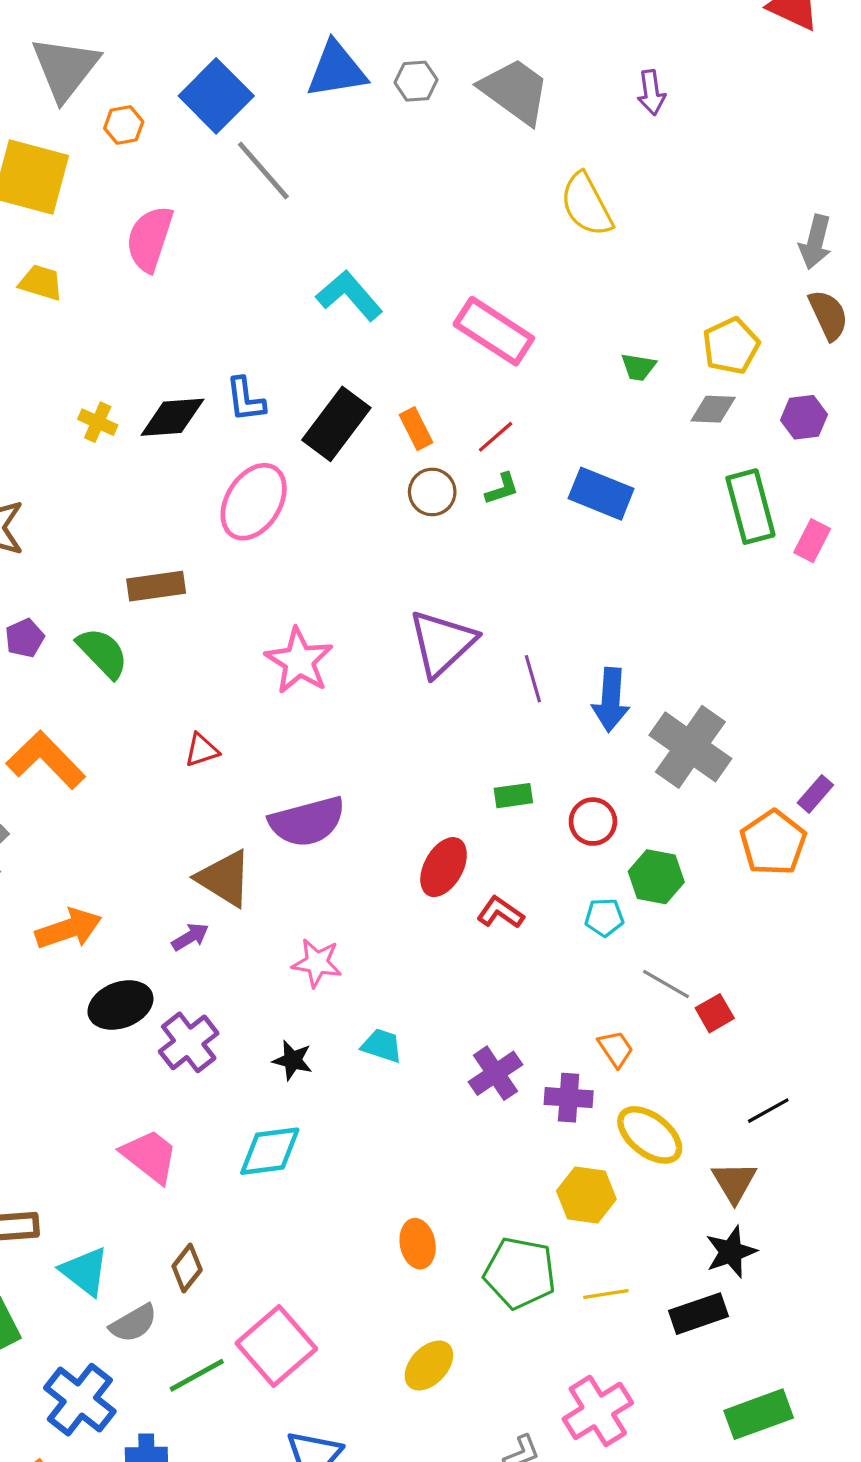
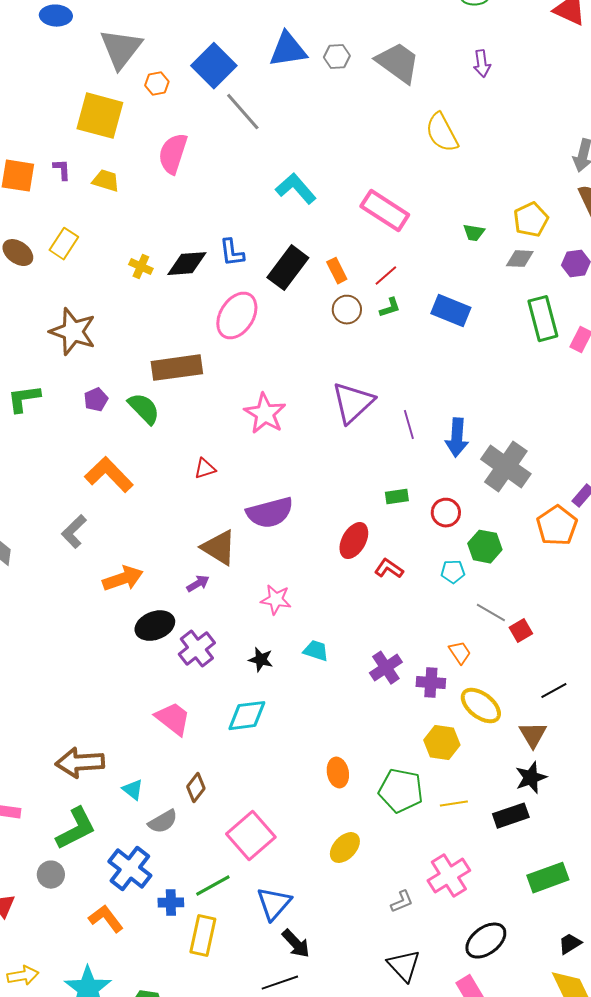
brown rectangle: (156, 586) -> (177, 368), size x1.4
cyan triangle: (85, 1271) -> (133, 790), size x0.7
green line: (197, 1375) -> (213, 886), moved

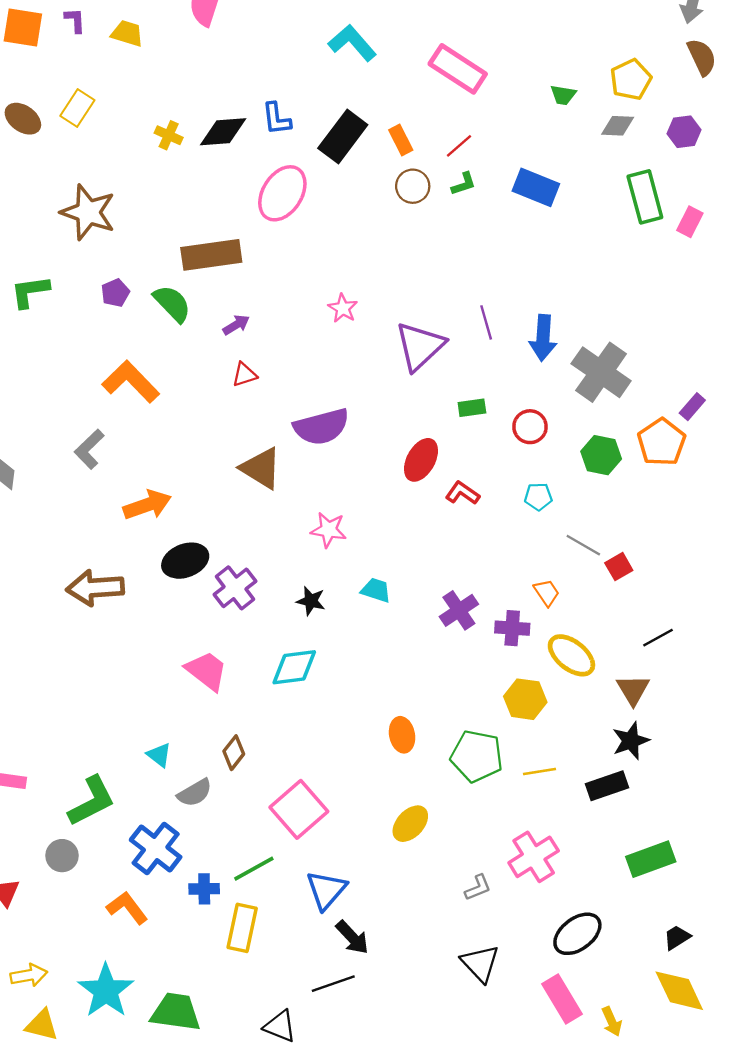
purple triangle: (353, 403) -> (420, 346), moved
pink star: (265, 414) -> (343, 308), moved, size x0.6
green hexagon: (485, 547) -> (601, 455), moved
purple arrow: (198, 584) -> (236, 325), moved
brown arrow: (80, 763) -> (95, 588), moved

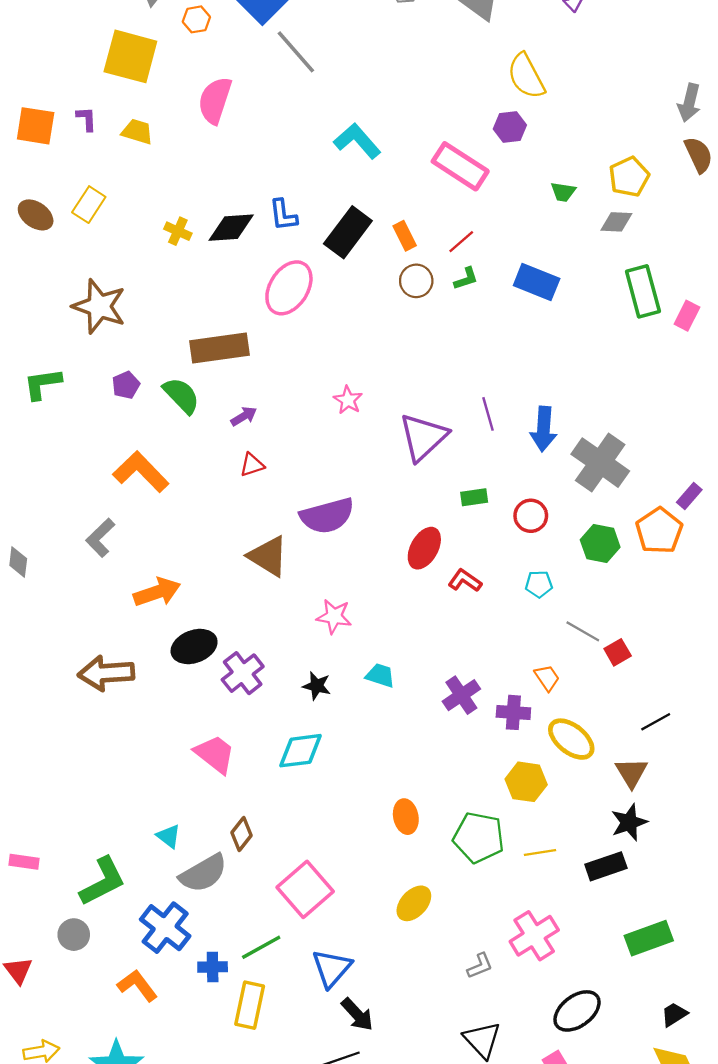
purple hexagon: (684, 132) -> (510, 127), moved
gray semicircle: (195, 793) -> (203, 873), size x1.4

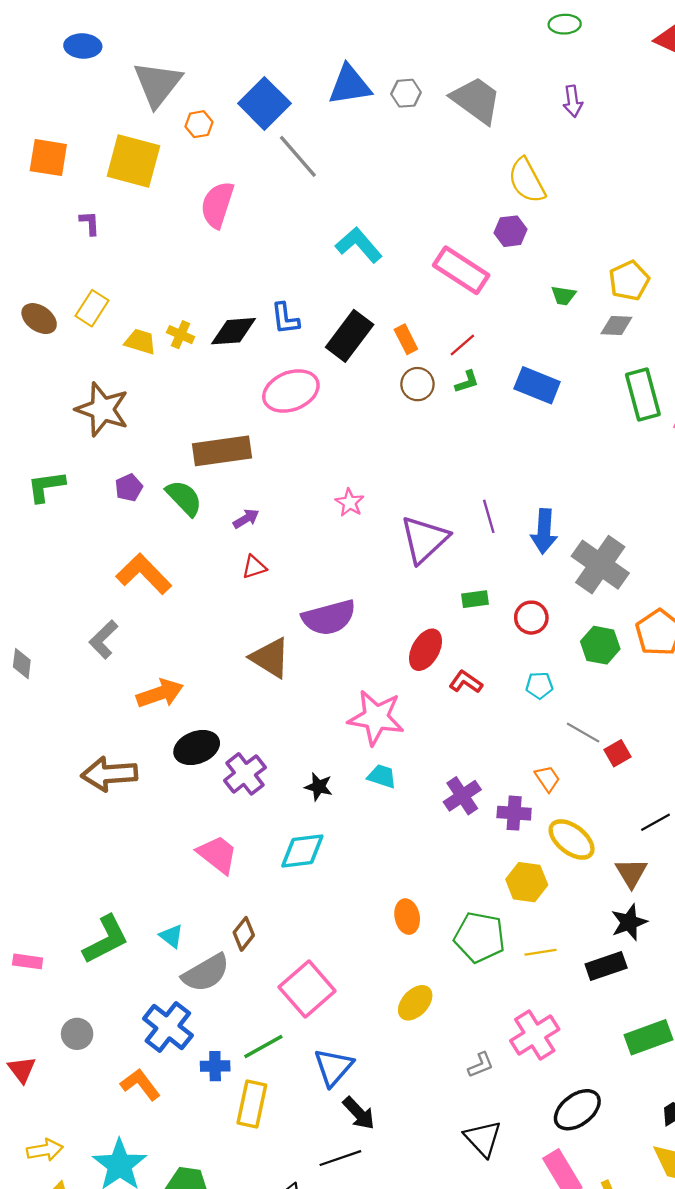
orange square: (36, 126) -> (48, 158), moved
yellow trapezoid: (137, 132) -> (140, 342), moved
pink ellipse: (289, 288) -> (291, 391), turned 36
pink star: (334, 616) -> (376, 718), moved, size x1.6
green L-shape: (103, 881) -> (106, 940), moved

